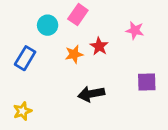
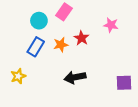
blue rectangle: (25, 58) -> (36, 47), moved
purple square: (147, 82) -> (124, 83), moved
yellow star: (22, 111) -> (18, 76), moved

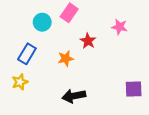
orange star: (61, 45) -> (66, 58), moved
blue rectangle: (36, 47) -> (27, 54), moved
black arrow: (75, 77) -> (74, 96), moved

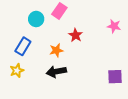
pink star: (120, 27) -> (114, 26), moved
black arrow: (74, 96) -> (56, 72), moved

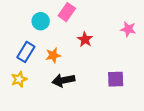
orange star: (56, 50) -> (53, 55), moved
purple square: (115, 77) -> (116, 79), moved

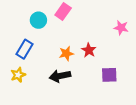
red star: (85, 39) -> (89, 50), moved
orange star: (53, 55) -> (66, 53), moved

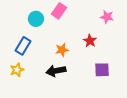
pink star: (121, 28) -> (107, 17), moved
red star: (89, 50) -> (90, 41), moved

